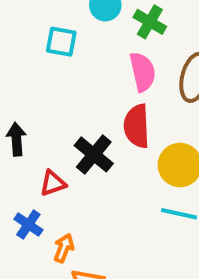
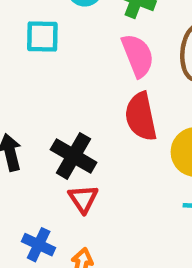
black cross: (94, 154) -> (74, 156), moved
red triangle: (53, 183) -> (83, 199), moved, turned -36

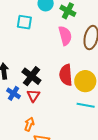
red semicircle: (141, 117) -> (66, 75), moved
blue cross: (39, 245) -> (14, 93), moved

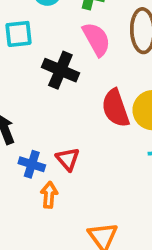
black cross: (31, 76) -> (60, 70), moved
orange arrow: (29, 124) -> (49, 195), moved

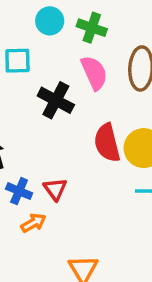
orange arrow: (49, 195) -> (33, 223), turned 50

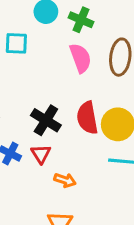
black cross: (56, 100) -> (46, 120), moved
orange arrow: (33, 223) -> (65, 180), moved, turned 45

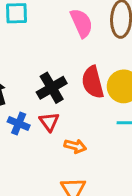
black cross: (46, 120) -> (52, 88), turned 32

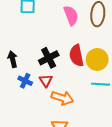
orange arrow: (75, 146) -> (62, 98), size x1.5

